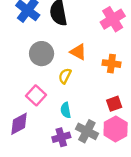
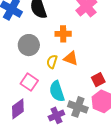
orange triangle: (78, 52) -> (71, 58), moved
orange cross: (111, 64) -> (63, 34), moved
cyan semicircle: (66, 110) -> (57, 91), size x1.5

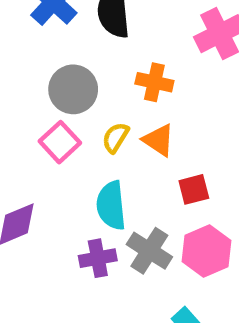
red square: (98, 80) -> (194, 189), moved
pink square: (29, 82) -> (60, 142), moved

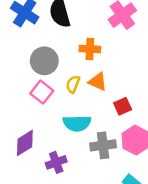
cyan semicircle: (111, 205) -> (77, 123), turned -76
gray cross: (149, 251) -> (103, 145), turned -30
purple cross: (98, 258) -> (56, 162), moved

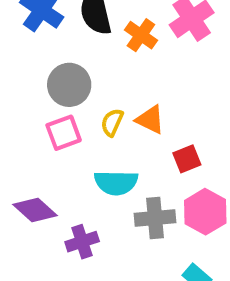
orange cross: (90, 49) -> (141, 35), moved, turned 30
pink square: (42, 92) -> (64, 133), turned 30
purple diamond: (25, 143) -> (35, 210), turned 72

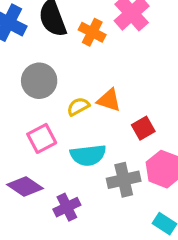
yellow semicircle: (112, 122) -> (78, 107), turned 45
pink square: (64, 133) -> (42, 138), moved

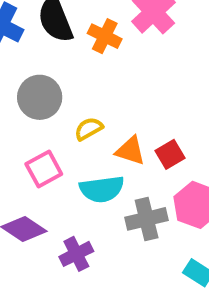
orange triangle: (109, 100) -> (130, 151), moved

